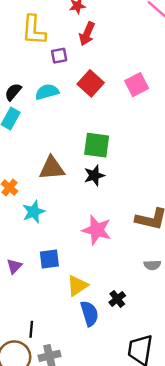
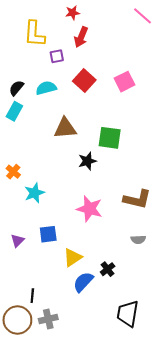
green square: (97, 145) -> (110, 138), moved
brown triangle: (52, 168) -> (65, 128), moved
blue semicircle: (89, 313) -> (83, 282), turned -120

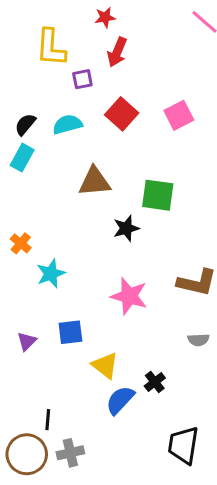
yellow triangle: (73, 257) -> (105, 365), turned -48

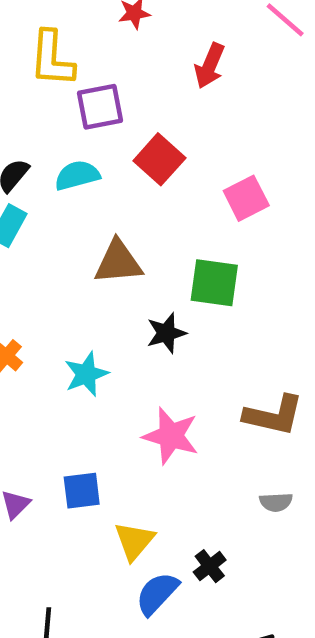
red arrow: (117, 52) -> (210, 66), moved
purple square: (82, 79) -> (100, 107), size x1.5
pink square: (179, 115) -> (246, 198), moved
cyan star: (51, 274) -> (86, 374), moved
yellow triangle: (105, 365) -> (134, 541), turned 32

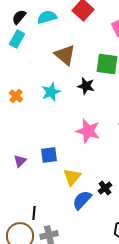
brown triangle: (118, 262) -> (65, 55), turned 45
black star: (166, 333) -> (86, 86), turned 30
cyan star: (86, 374) -> (51, 92), moved

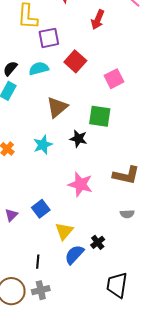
brown triangle: (65, 55) -> (57, 107), turned 40
blue square: (49, 155) -> (41, 209), turned -30
black line: (34, 213) -> (38, 262), moved

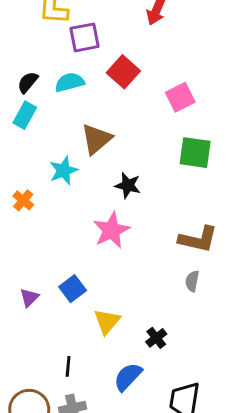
green square: (100, 116) -> (195, 153), moved
cyan star: (43, 145) -> (64, 170), moved
pink star: (80, 184) -> (111, 230), moved, turned 30
gray semicircle: (127, 214) -> (192, 281), moved, turned 104
blue semicircle: (74, 255) -> (128, 377), moved

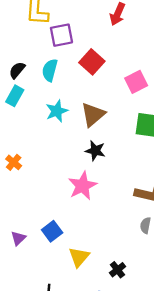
cyan semicircle: (70, 82) -> (50, 70), turned -60
brown triangle: (96, 139) -> (93, 114), moved
cyan star: (64, 170) -> (57, 111), moved

